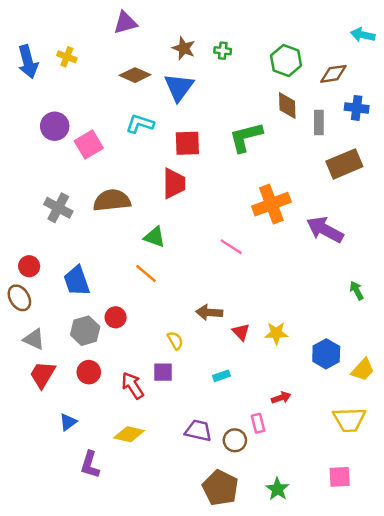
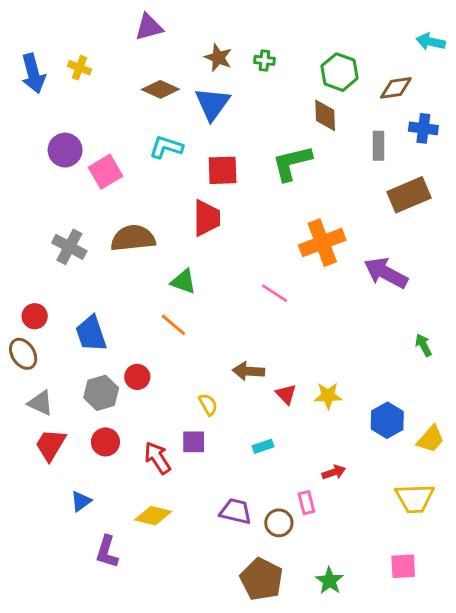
brown diamond: (287, 105) -> (325, 115), moved

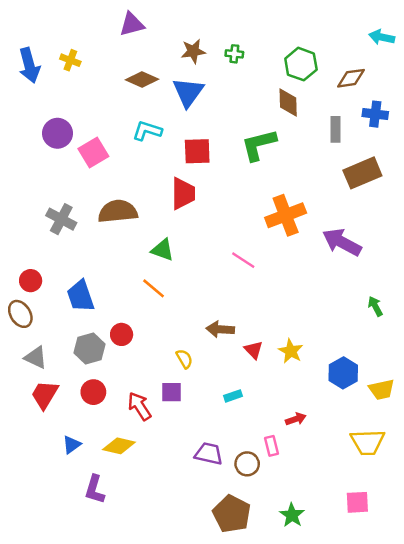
brown star: (218, 58) -> (193, 51), turned -30
yellow star: (328, 396) -> (291, 351), turned 30
yellow trapezoid: (431, 439) -> (382, 390), turned 36
yellow diamond: (153, 516) -> (119, 446), moved

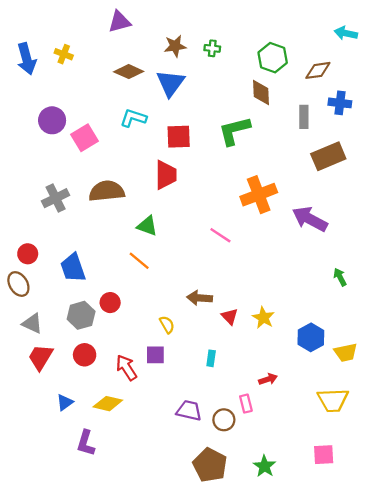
gray cross: (61, 219) -> (56, 198), turned 36
cyan rectangle: (233, 396) -> (211, 358), turned -63

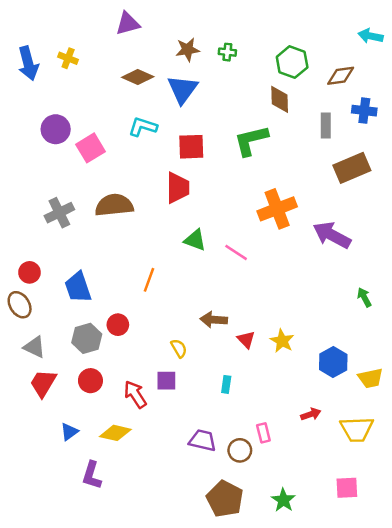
green triangle: (147, 226) -> (195, 240), moved
orange line: (139, 261) -> (149, 280), turned 70
red arrow: (268, 379) -> (311, 414), moved

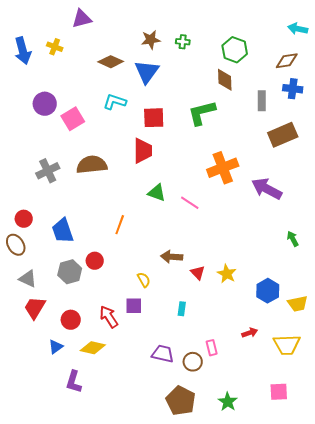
purple triangle: (128, 23) -> (82, 19), moved
brown diamond: (341, 76) -> (287, 61), moved
red circle: (90, 381) -> (71, 320), moved

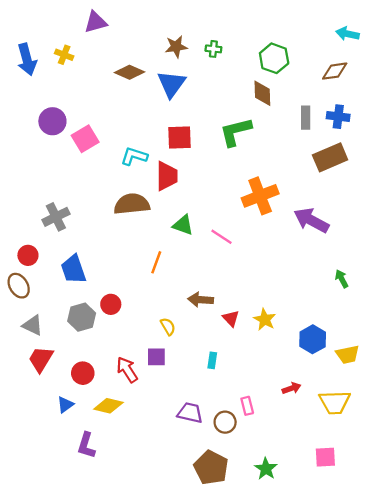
blue cross: (293, 89) -> (338, 117), moved
cyan L-shape: (115, 102) -> (134, 156), moved
brown semicircle: (92, 165) -> (132, 204), moved
gray cross: (48, 171) -> (56, 217), moved
orange line: (120, 225) -> (156, 262), moved

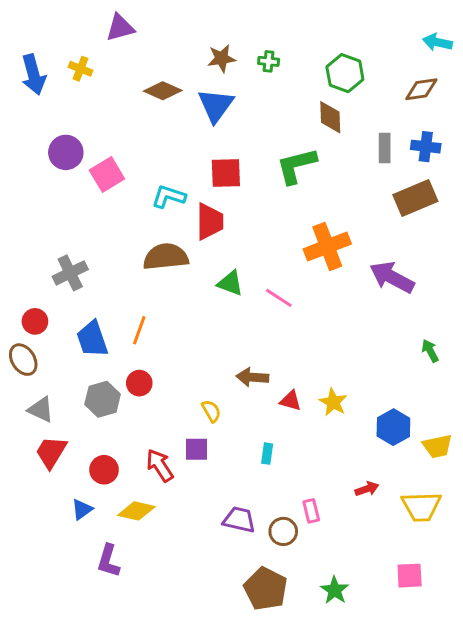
orange line: (156, 262) -> (139, 330), moved
red triangle: (231, 318) -> (291, 401), turned -30

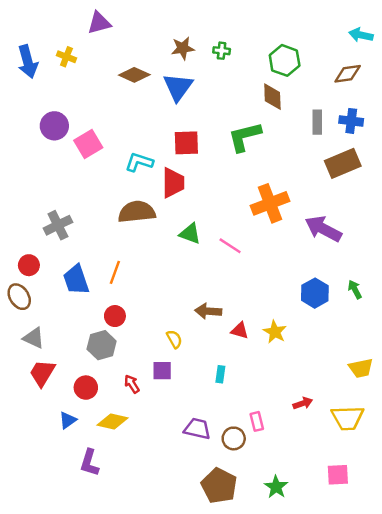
gray hexagon: (103, 399) -> (102, 345), moved
blue hexagon: (393, 427) -> (315, 293), moved
red arrow: (160, 465) -> (132, 384), size x0.7

